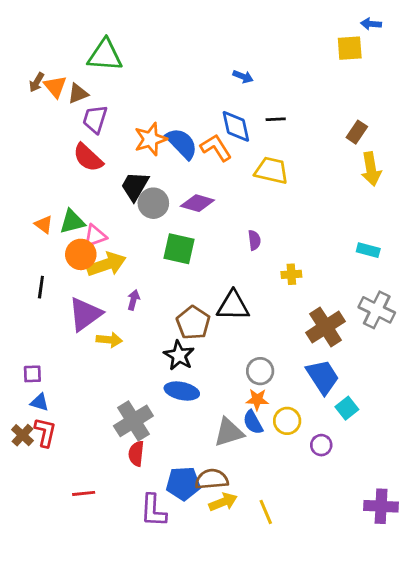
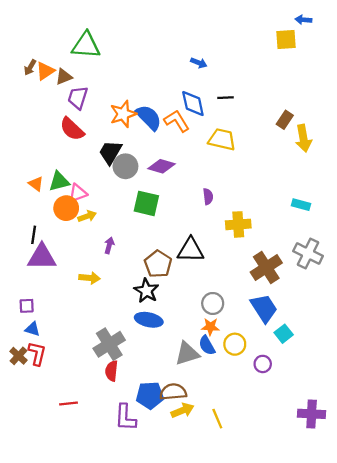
orange triangle: (55, 86) -> (45, 71), turned 36
brown rectangle: (357, 132) -> (285, 120), moved
yellow arrow: (106, 264) -> (87, 216), size x0.6
yellow cross: (291, 274) -> (238, 224), size x1.5
purple triangle: (85, 314) -> (42, 257), moved, turned 36

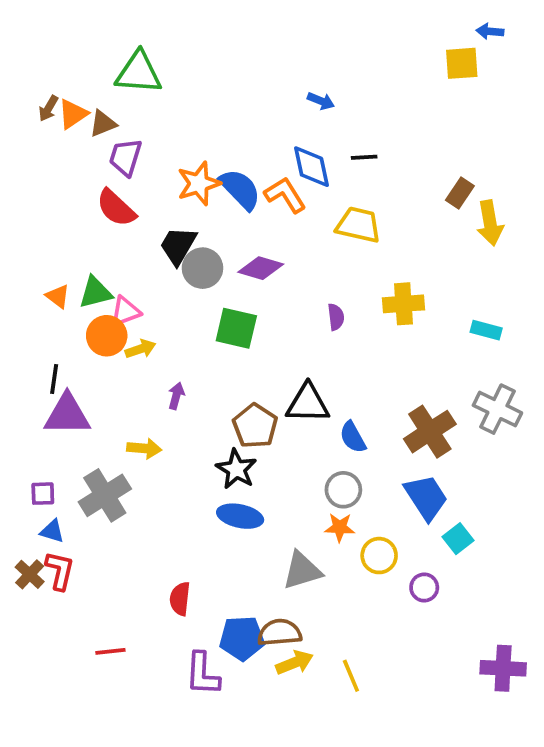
yellow cross: (238, 224) -> (404, 304), moved
gray cross: (109, 344) -> (105, 495), moved
blue semicircle: (207, 345) -> (353, 437), moved

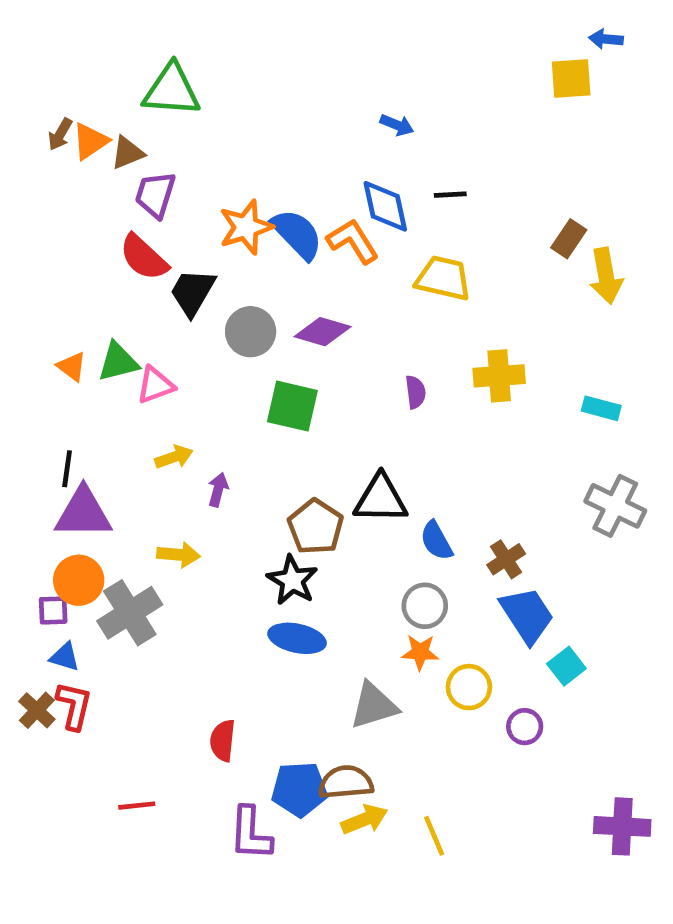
black trapezoid: (178, 246) -> (192, 292), moved
orange circle: (107, 336) -> (79, 580), moved
yellow arrow: (140, 349) -> (174, 457), moved
brown cross: (430, 432) -> (506, 559), moved, size x0.6

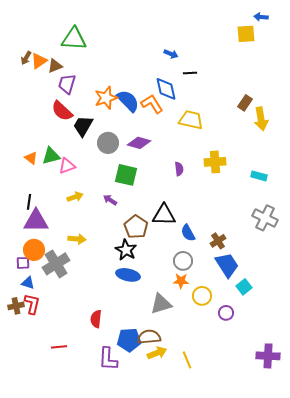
black line: (450, 195) -> (190, 73), moved
purple arrow: (218, 490) -> (110, 200), moved, turned -72
brown cross: (37, 710) -> (16, 306), turned 35

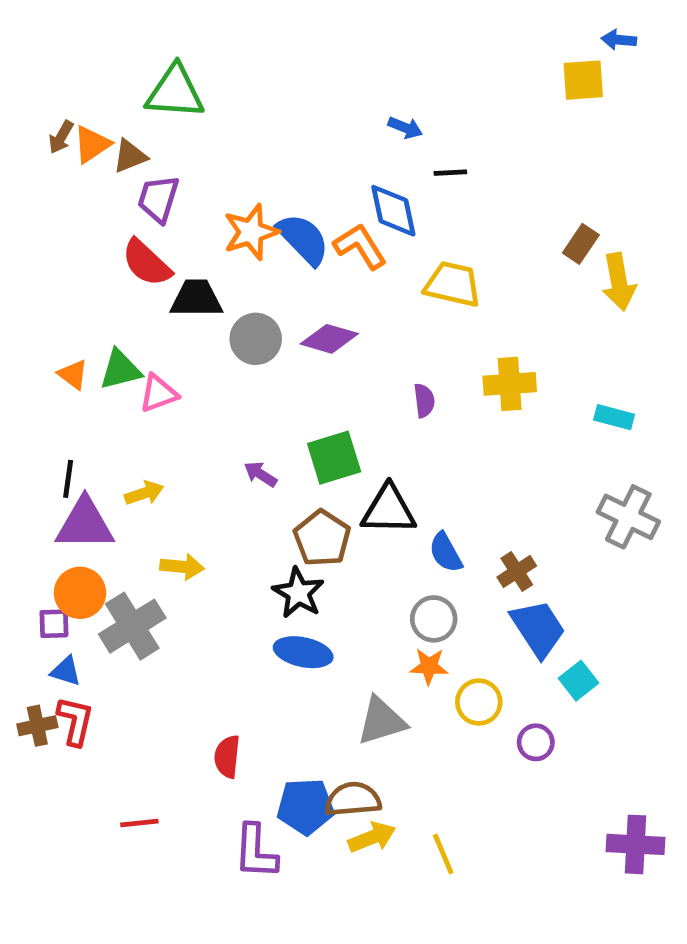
black trapezoid: (83, 126) -> (196, 298), turned 60
green square: (126, 175) -> (334, 458), moved, turned -30
yellow arrow: (75, 197) -> (144, 493), moved

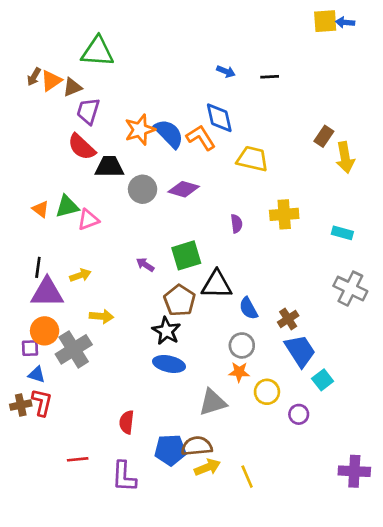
yellow square: (583, 80) -> (325, 21), moved
black line: (450, 173) -> (270, 77), moved
purple L-shape: (256, 852) -> (124, 477), moved

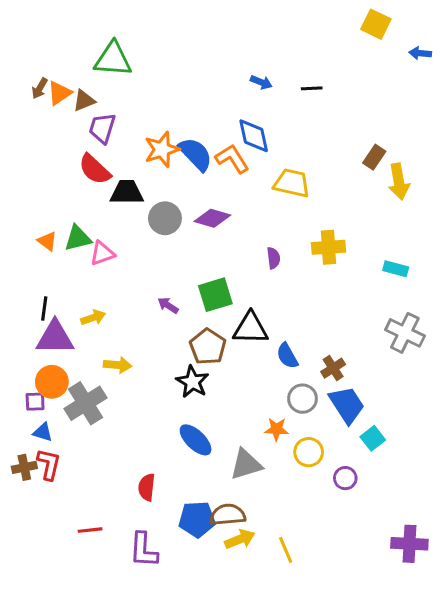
yellow square: (325, 21) -> (376, 24), turned 30
blue arrow: (345, 22) -> (420, 53), moved
gray circle: (242, 345) -> (302, 399), moved
blue ellipse: (169, 364) -> (196, 440), moved, turned 32

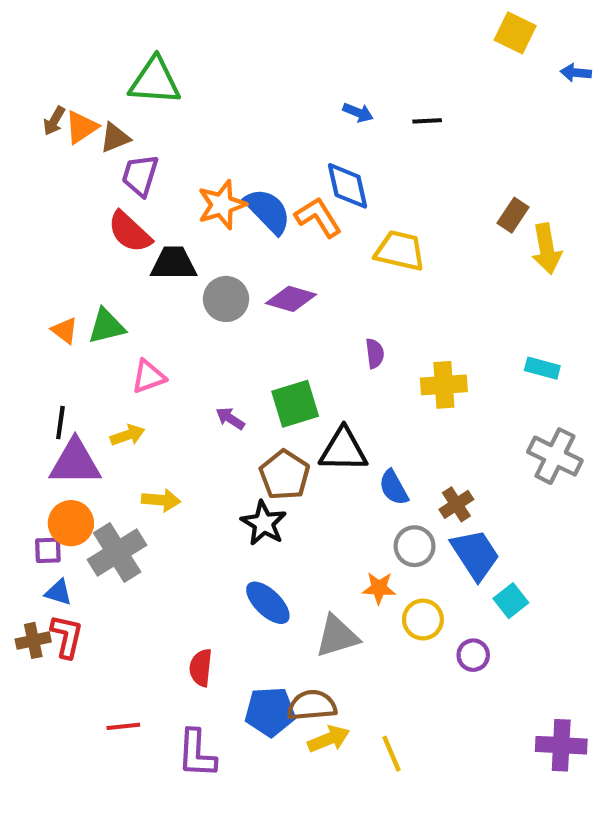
yellow cross: (328, 247) -> (444, 385), moved
pink triangle: (102, 253) -> (148, 376), moved

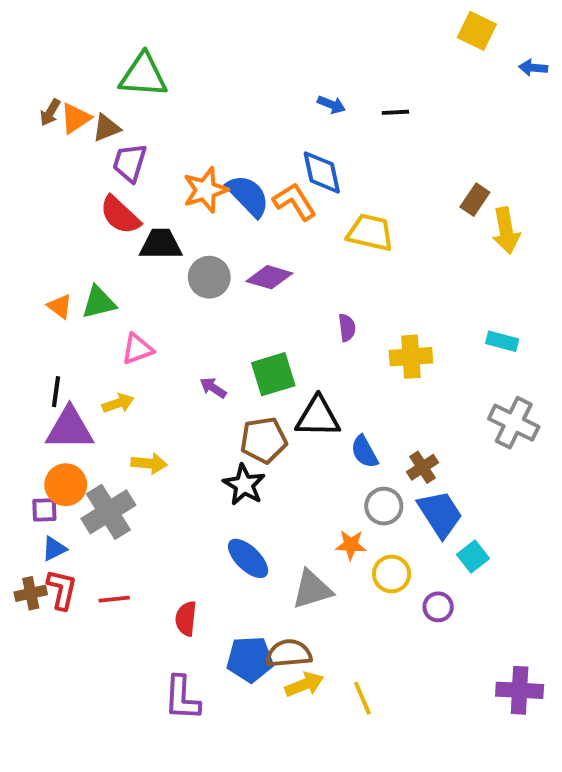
brown pentagon: (285, 475) -> (264, 440), turned 30
blue triangle: (58, 592) -> (54, 549), turned -44
red line: (123, 726) -> (114, 599), moved

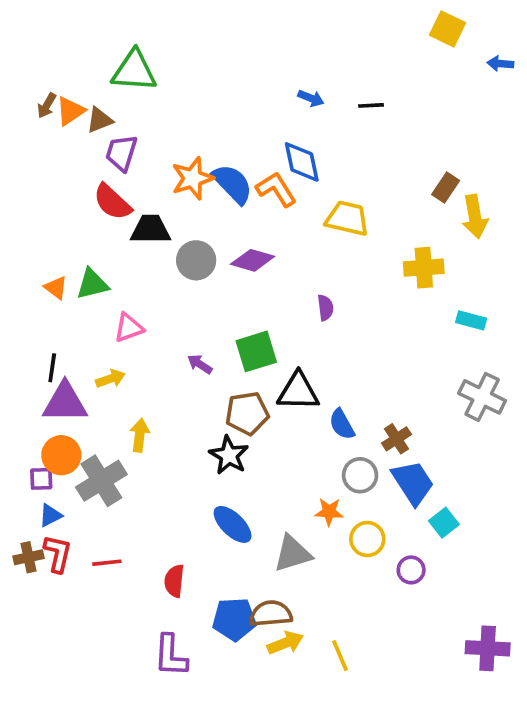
yellow cross: (411, 357) -> (424, 268), moved
yellow arrow: (149, 463) -> (140, 435), turned -88

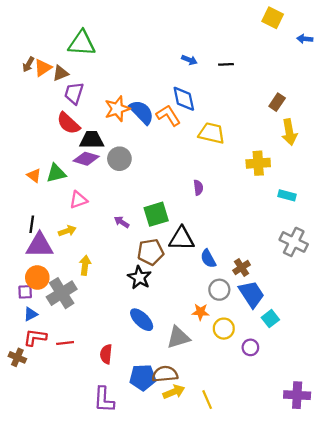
brown rectangle: (446, 187) -> (277, 102), moved
purple diamond: (253, 260) -> (86, 159), moved
red L-shape: (58, 554) -> (35, 337), turned -95
brown cross: (29, 557) -> (17, 357), moved, turned 35

